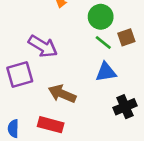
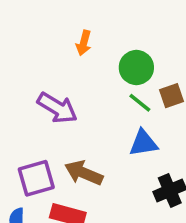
purple square: (20, 75) -> (36, 178), moved

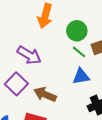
orange arrow: (84, 43) -> (45, 16), size x1.6
purple square: (36, 178) -> (16, 84), moved, turned -30

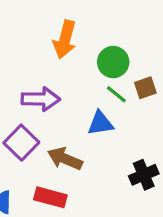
purple arrow: (29, 55) -> (41, 99), turned -30
blue triangle: (81, 76) -> (100, 123), moved

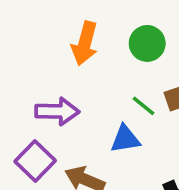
green circle: (113, 62) -> (147, 43), moved

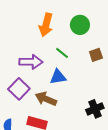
green line: (144, 106) -> (62, 53), moved
blue triangle: (125, 139) -> (58, 77), moved

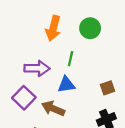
green line: (62, 53) -> (71, 59), turned 64
brown square: (96, 55) -> (107, 88), moved

